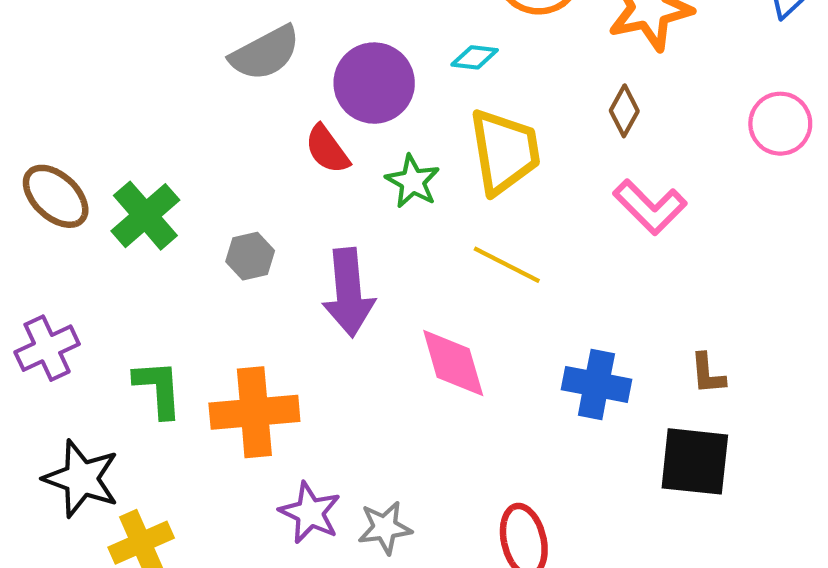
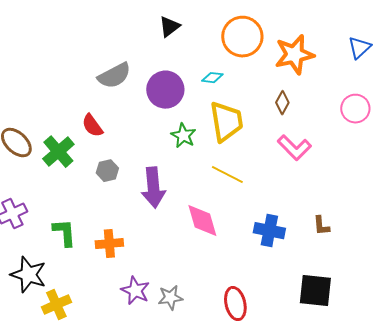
red semicircle: (327, 149) -> (92, 126), moved
orange cross: (254, 412) -> (109, 244), size x0.7
black square: (695, 461) -> (315, 291), moved

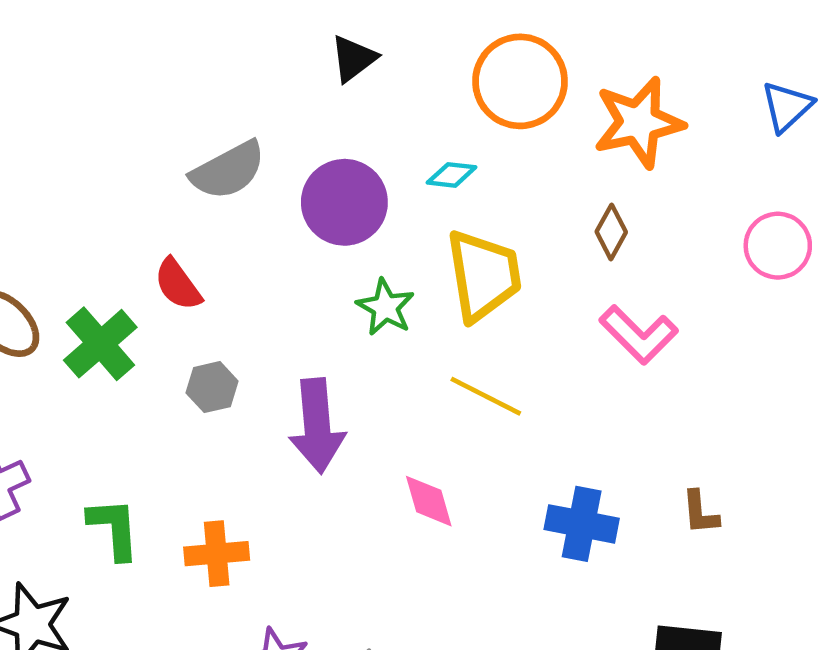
pink diamond: (202, 221) -> (429, 501), size x0.7

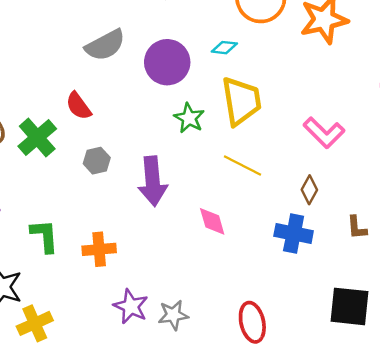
brown diamond: (611, 232) -> (309, 190), moved

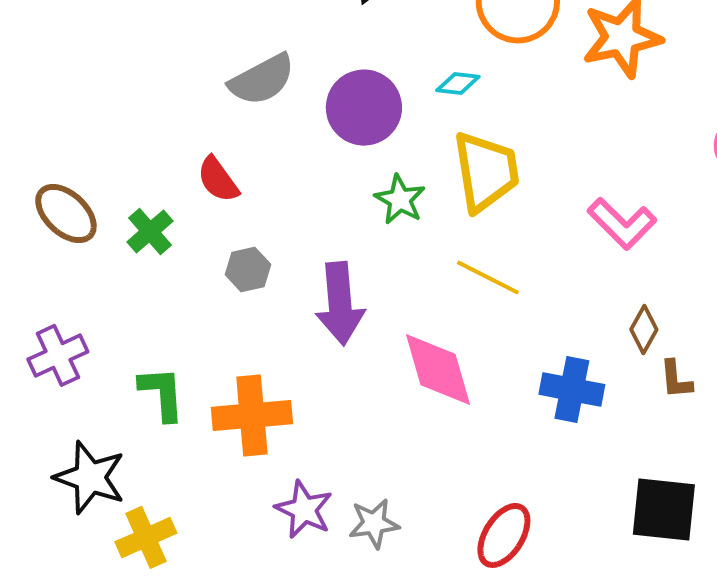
green cross: (37, 138) -> (150, 232), size x0.7
brown diamond: (309, 190) -> (644, 329), moved
pink diamond: (212, 221) -> (438, 369), size x1.6
orange cross: (99, 249) -> (252, 415), size x1.4
red ellipse: (252, 322) -> (504, 535), turned 45

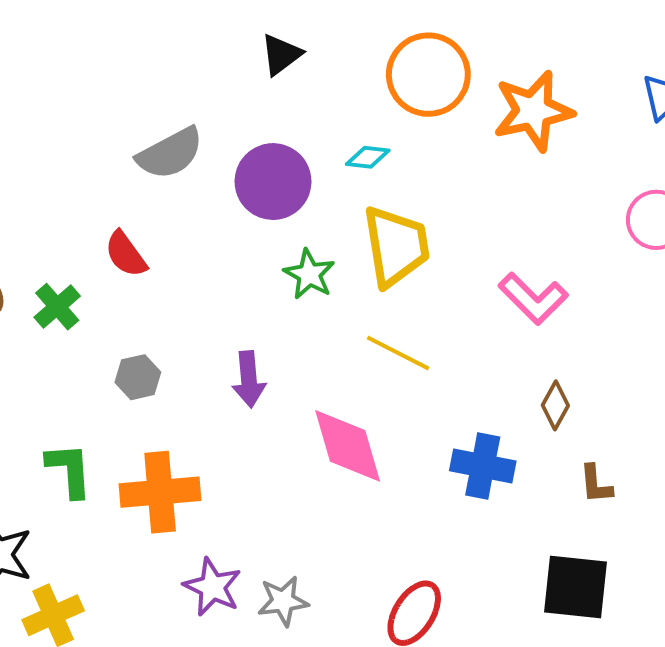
gray hexagon: (248, 270) -> (138, 377), moved
purple arrow: (340, 303) -> (249, 379), size x0.7
brown L-shape: (676, 379) -> (596, 484), moved

